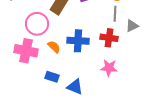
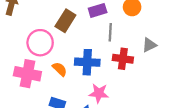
gray line: (115, 14) -> (110, 32), moved
pink star: (109, 68) -> (99, 93), moved

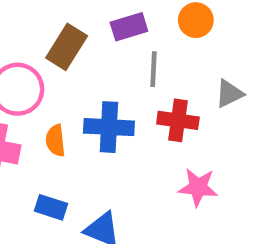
orange semicircle: (60, 69) -> (55, 140), turned -140
pink star: (99, 93) -> (198, 187), moved

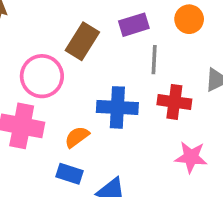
orange semicircle: (55, 140) -> (77, 137), moved, turned 60

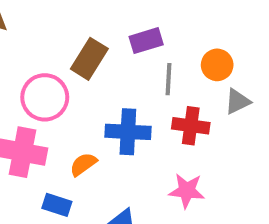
orange circle: (189, 19) -> (217, 65), moved
pink star: (191, 157) -> (187, 191), moved
blue rectangle: (70, 174) -> (57, 205), moved

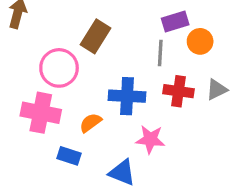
purple rectangle: (146, 41) -> (175, 21), moved
gray triangle: (237, 101) -> (217, 90), moved
pink star: (187, 191) -> (150, 139), moved

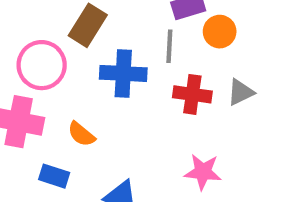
blue cross: (127, 96) -> (123, 73), moved
orange semicircle: (91, 123) -> (81, 134), turned -105
pink star: (150, 139) -> (203, 172), moved

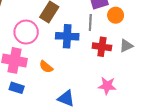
blue rectangle: (54, 176) -> (17, 88), moved

